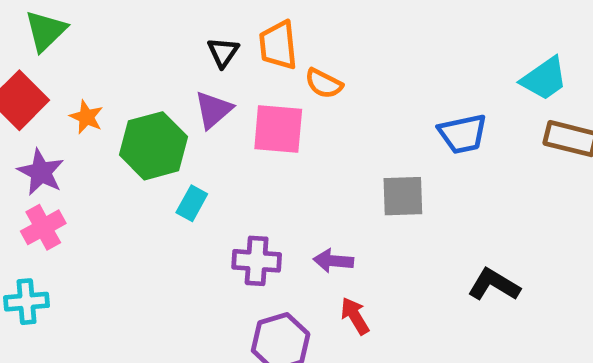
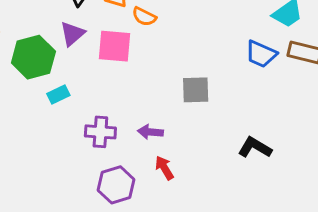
blue trapezoid: (463, 134) -> (261, 54), moved, turned 36
cyan rectangle: (192, 203) -> (58, 95), turned 35

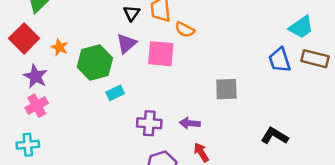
blue trapezoid: (261, 54) -> (280, 60), turned 48

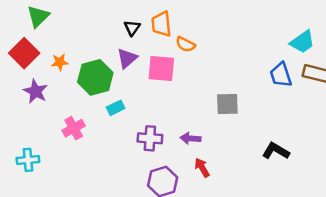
orange star: (59, 47) -> (60, 62), turned -30
pink cross: (37, 106) -> (74, 128), moved

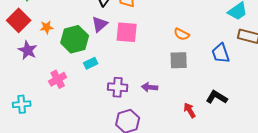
orange semicircle: (185, 44) -> (182, 34), moved
blue trapezoid: (281, 75) -> (221, 53), moved
red arrow: (202, 168) -> (190, 110), moved

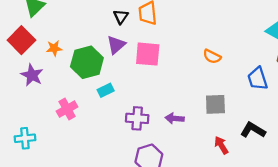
gray square: (179, 60) -> (215, 104), moved

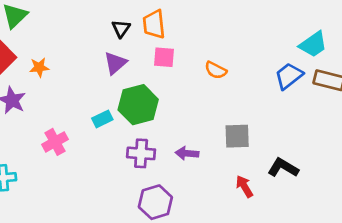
pink square: (148, 54) -> (164, 57), moved, size x0.7
orange semicircle: (212, 56) -> (216, 70), moved
green hexagon: (87, 62) -> (138, 105), moved
blue trapezoid: (258, 79) -> (289, 76), moved, turned 70

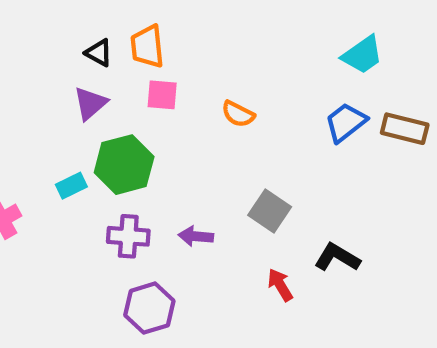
black triangle: (121, 29) -> (99, 53), turned -36
cyan trapezoid: (313, 44) -> (362, 55), moved
gray square: (237, 136) -> (270, 211), turned 36

